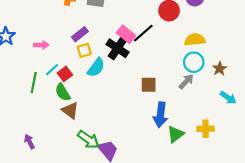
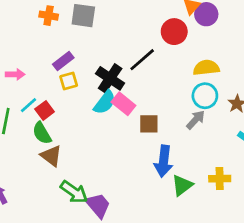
pink rectangle: (126, 34) -> (123, 104), moved
cyan semicircle: (96, 68) -> (105, 102), moved

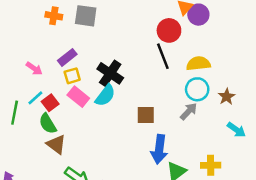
black line: (142, 60) -> (163, 56), moved, turned -70
pink arrow: (15, 74) -> (34, 68), moved, turned 35
pink rectangle: (123, 104) -> (78, 97), moved

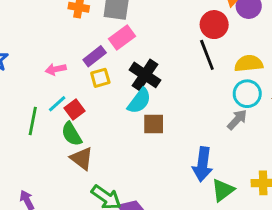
pink arrow: (34, 68) -> (56, 69), turned 133
pink rectangle: (78, 97) -> (122, 38), moved, turned -75
brown square: (146, 115) -> (154, 124), moved

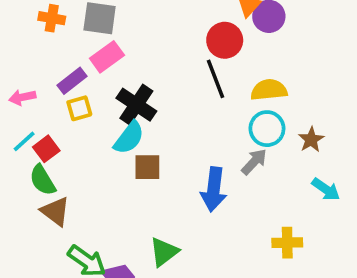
blue arrow: (203, 164) -> (214, 189), moved
green triangle: (223, 190) -> (164, 252), moved

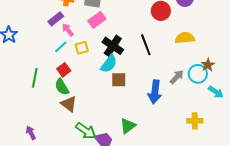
black line: (215, 79) -> (146, 45), moved
purple rectangle: (72, 81) -> (56, 19), moved
pink arrow: (22, 97) -> (68, 30), moved, turned 64
cyan circle: (267, 129) -> (198, 74), moved
cyan line: (24, 141) -> (61, 47), moved

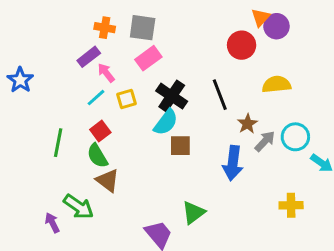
brown star: (208, 65) -> (247, 124), moved
green arrow: (86, 131) -> (78, 207), moved

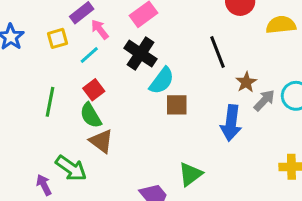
yellow semicircle: (276, 84) -> (281, 25), moved
black cross: (172, 96) -> (141, 54), moved
yellow square: (127, 99) -> (58, 38), moved

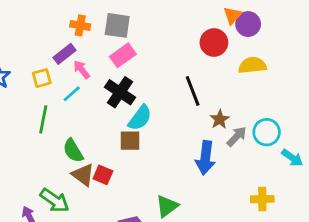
red square: (94, 90) -> (103, 175), moved, turned -30
green line: (50, 102) -> (43, 119), moved
brown square: (177, 105) -> (130, 141), moved

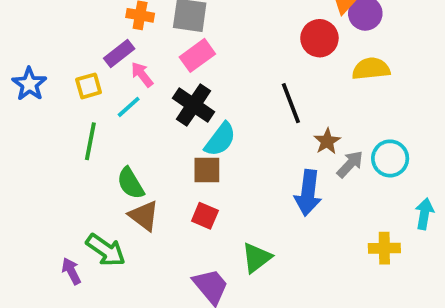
cyan arrow: (292, 158) -> (424, 214), moved, turned -115
red square: (103, 175) -> (205, 216), moved

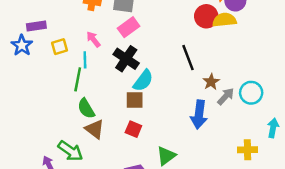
purple rectangle: (119, 53) -> (36, 26), moved, turned 30
yellow semicircle: (371, 69) -> (224, 20), moved
cyan line: (129, 107) -> (85, 60), turned -49
green line: (90, 141) -> (78, 79), moved

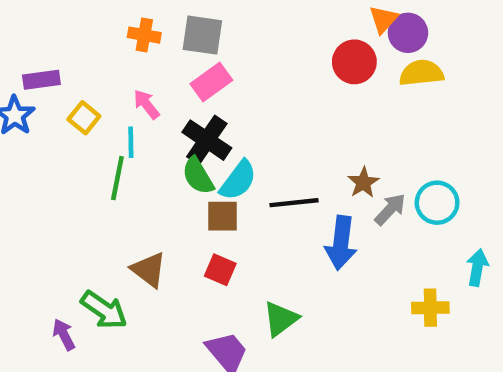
yellow semicircle: (224, 20) -> (421, 73), moved
yellow square: (59, 47) -> (84, 118), turned -35
black line: (188, 58) -> (294, 203), moved, turned -75
green semicircle: (86, 108) -> (198, 176), moved

